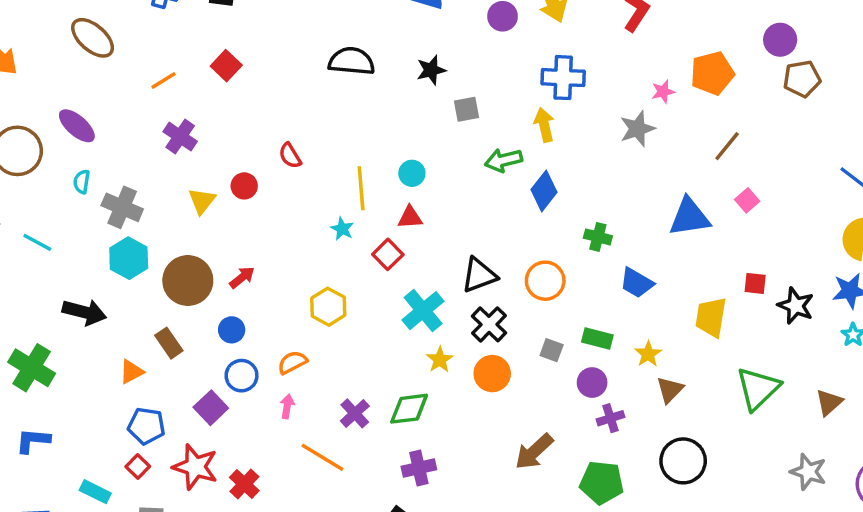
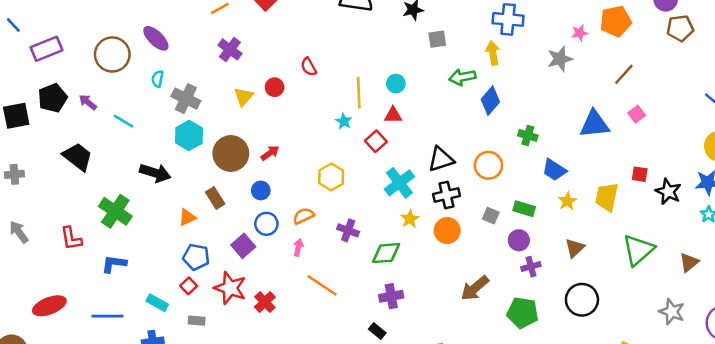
black cross: (489, 324) -> (447, 195), turned 30
yellow star: (648, 354) -> (567, 201), moved
purple cross: (355, 413) -> (348, 230), moved, turned -30

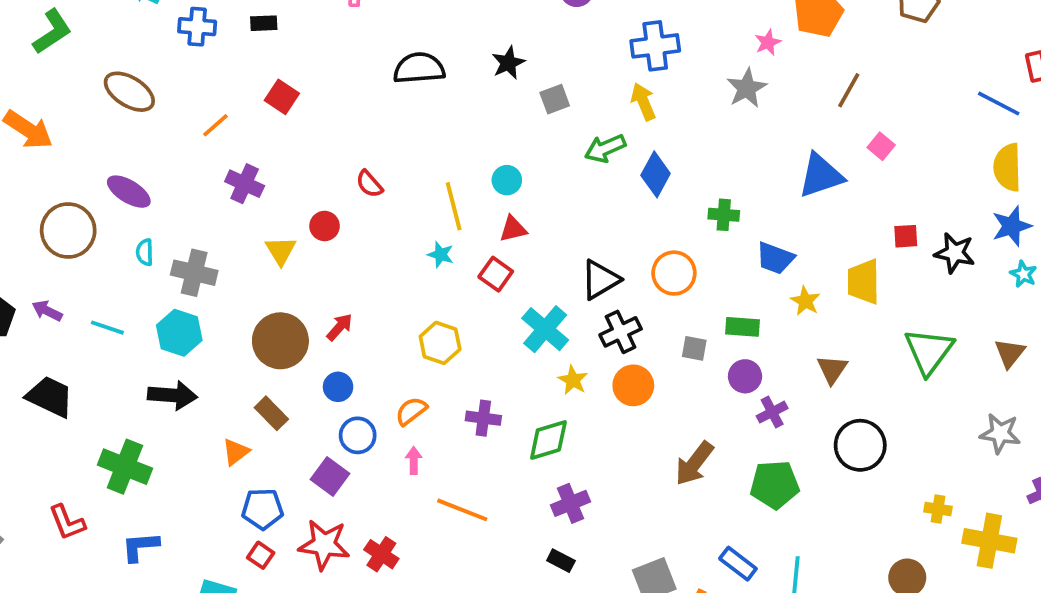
cyan hexagon: (189, 135) -> (179, 333), moved

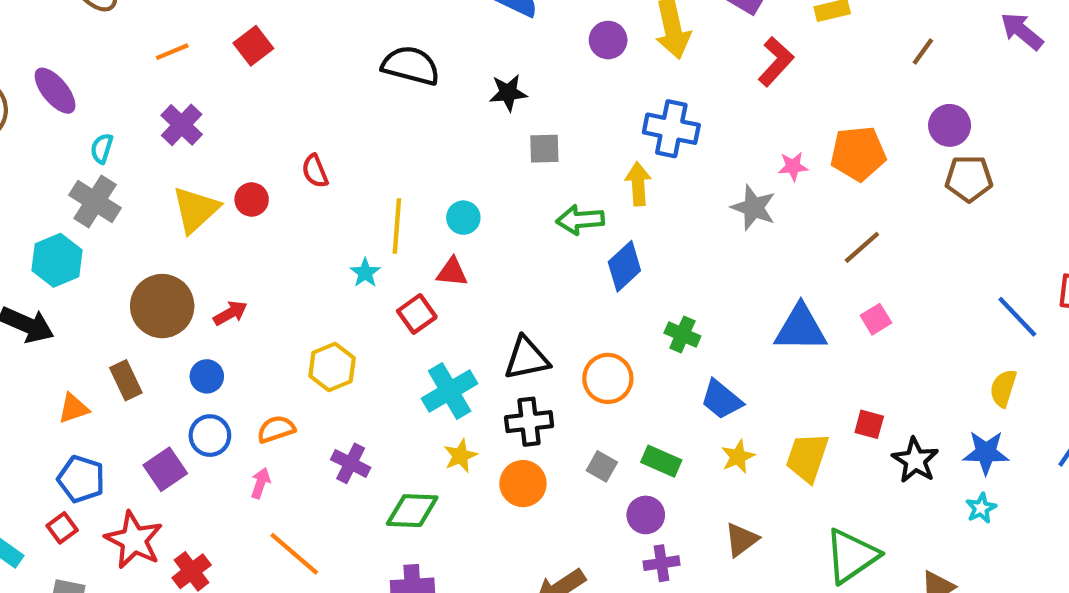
gray star: (747, 88) -> (754, 208), turned 30
yellow semicircle: (1007, 167) -> (1003, 388), size x0.7
yellow triangle: (281, 251) -> (196, 210), size x1.4
cyan semicircle: (145, 252) -> (102, 148), moved

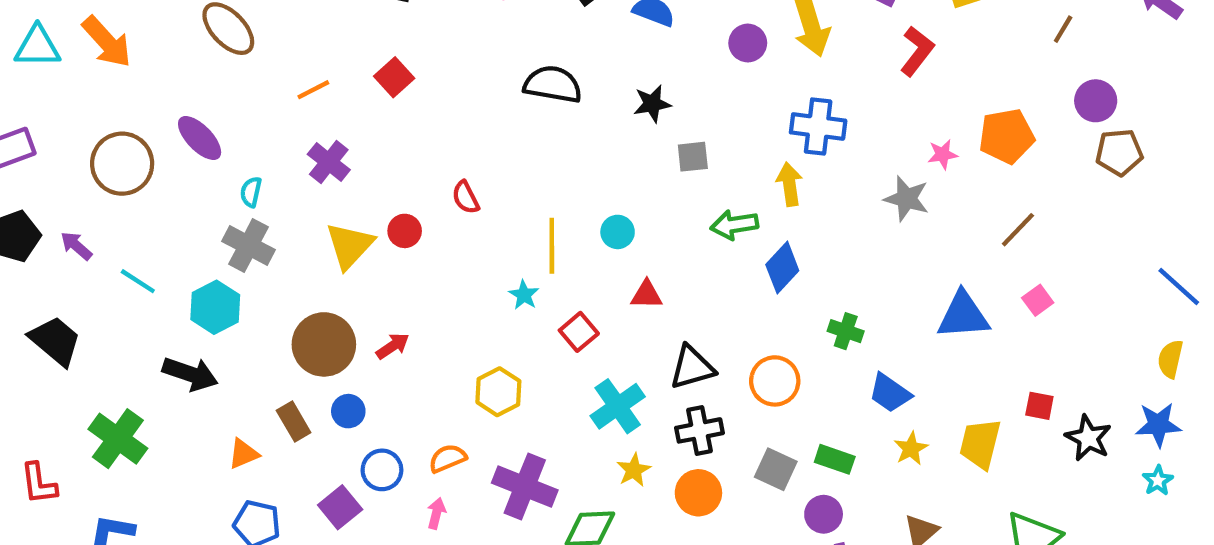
red triangle: (452, 272) -> (647, 295), moved
blue circle: (207, 376) -> (348, 411), moved
purple cross: (351, 463) -> (525, 486), size x1.6
gray square: (602, 466) -> (776, 469), size x1.4

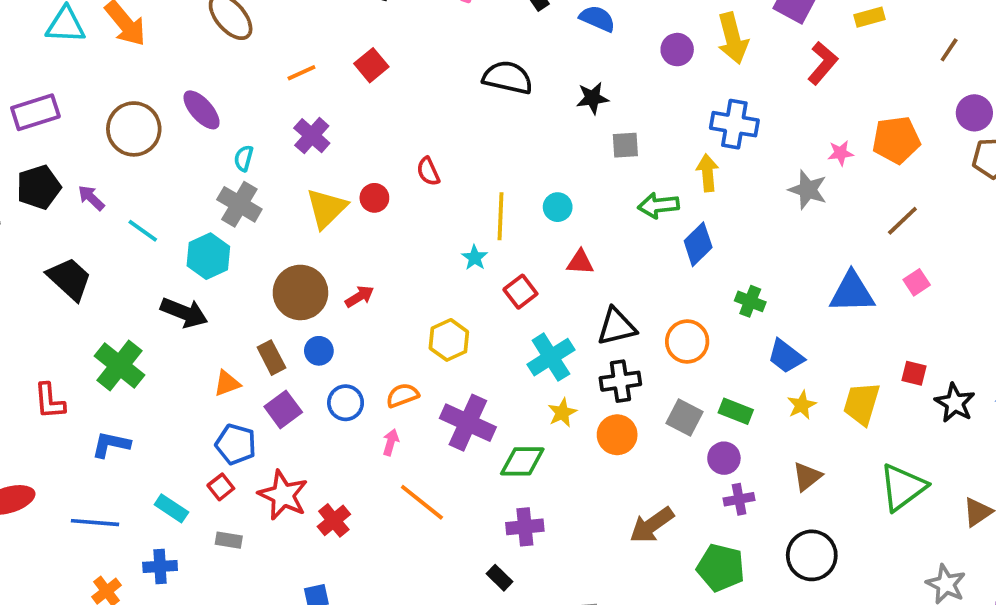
purple square: (340, 507) -> (283, 409), moved

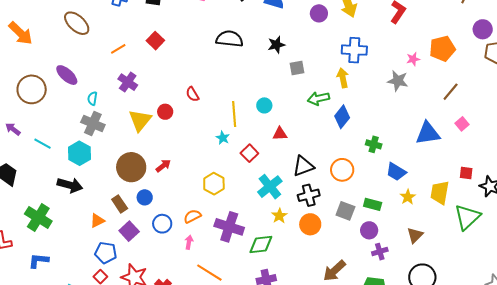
green triangle: (903, 487) -> (467, 217), moved

